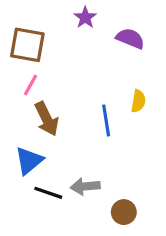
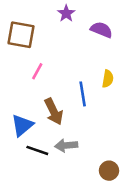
pink line: (31, 85) -> (37, 71), moved
brown arrow: (47, 119) -> (54, 111), moved
brown circle: (124, 212) -> (109, 171), moved

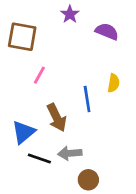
brown circle: (109, 171) -> (88, 180), moved

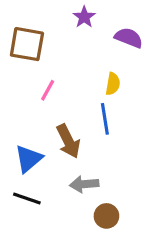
yellow semicircle: (114, 83) -> (113, 84), moved
black line: (39, 159) -> (27, 198), moved

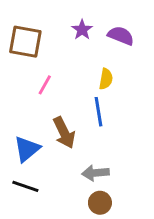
purple star: (84, 17) -> (82, 30), moved
gray arrow: (84, 184) -> (95, 173), moved

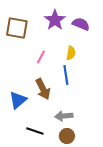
purple star: (82, 30) -> (55, 20), size x1.5
pink line: (45, 85) -> (41, 57), moved
black line: (25, 186) -> (35, 131), moved

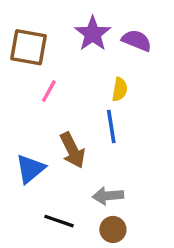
pink line: (41, 57) -> (49, 91), moved

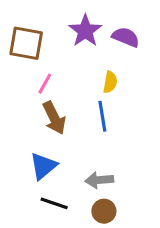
brown arrow: (72, 150) -> (54, 118), moved
blue triangle: (30, 169) -> (43, 166), moved

